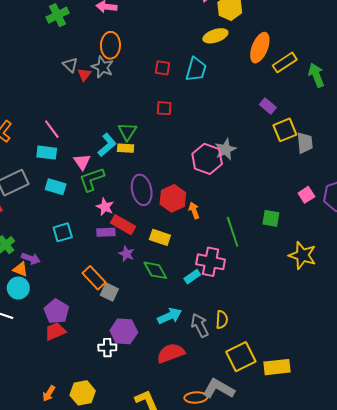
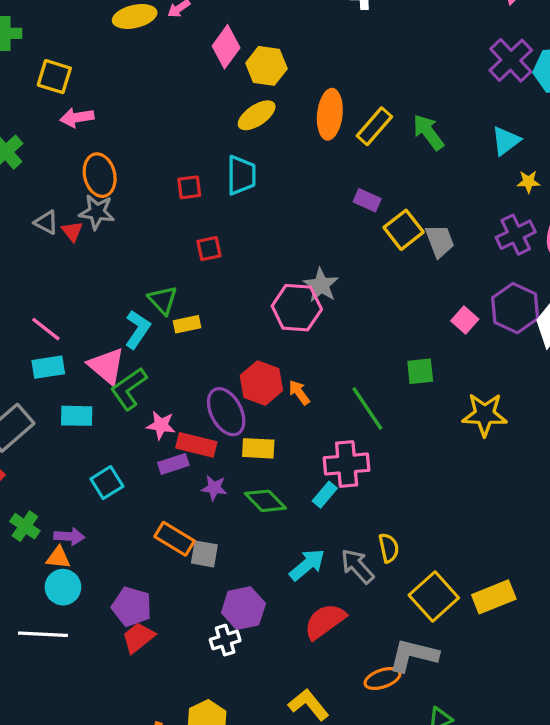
yellow rectangle: (126, 148) -> (187, 324), moved
pink triangle: (82, 162) -> (106, 366), size x1.4
purple ellipse: (142, 190) -> (226, 412), moved

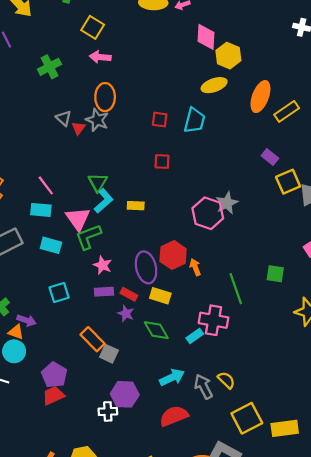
pink diamond: (226, 47) -> (206, 37), turned -48
green triangle: (163, 300) -> (98, 182), moved
red rectangle: (196, 445) -> (129, 294), moved, size x0.7
yellow semicircle: (389, 548) -> (226, 380), turned -48

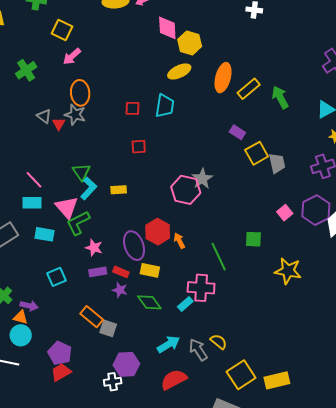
pink arrow: (100, 57) -> (72, 56), turned -42

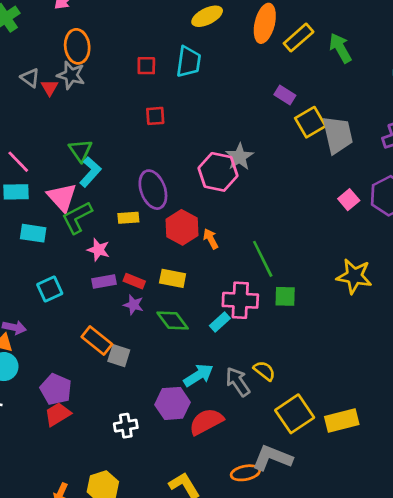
gray trapezoid: (277, 163) -> (338, 135), size x1.4
yellow rectangle: (119, 190) -> (128, 218), moved
green square: (253, 239) -> (285, 296), moved
purple ellipse: (134, 246) -> (153, 190), moved
purple hexagon: (126, 364) -> (173, 403), moved

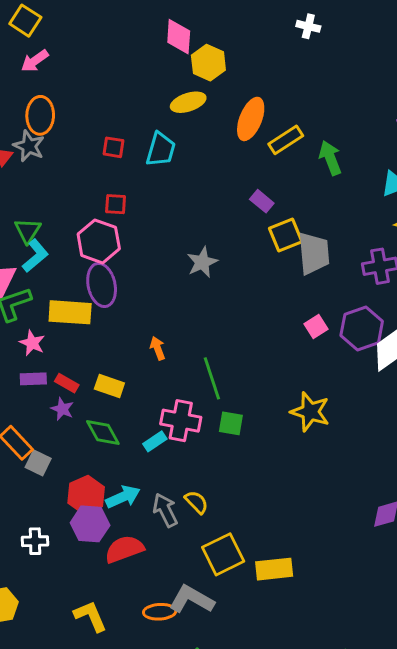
pink hexagon: (218, 172) -> (99, 241), moved
yellow rectangle: (128, 218) -> (70, 312), size x1.8
red hexagon: (182, 227) -> (86, 495), moved

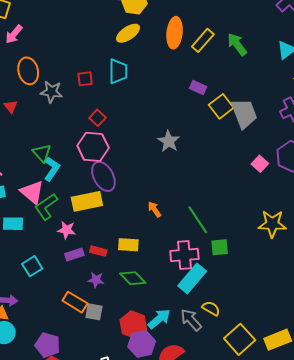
gray star: (29, 146) -> (51, 92), moved
red square: (116, 204) -> (97, 118), turned -35
purple star: (62, 409) -> (96, 280), moved
cyan rectangle: (155, 441) -> (192, 279), moved, size x1.8

